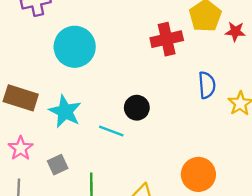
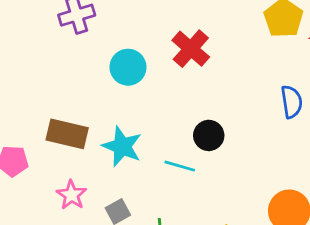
red cross: (167, 39) -> (191, 49), moved, turned -32
cyan circle: (75, 47) -> (128, 67), size x0.7

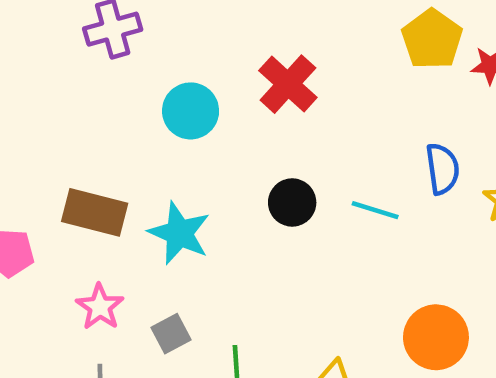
black circle: (209, 135) -> (292, 202), moved
cyan line: (180, 166) -> (375, 210), moved

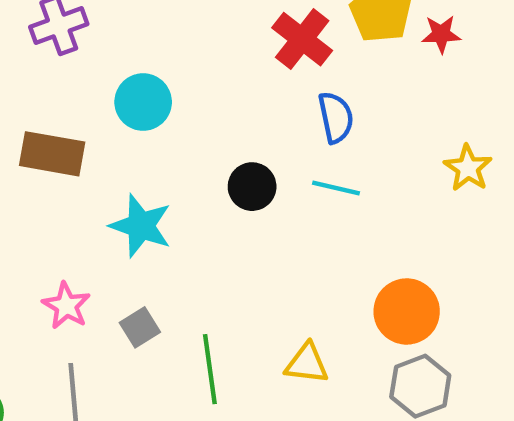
red cross: (288, 84) -> (302, 39), moved
blue semicircle: (442, 169) -> (336, 117), moved
brown rectangle: (95, 212) -> (52, 154), moved

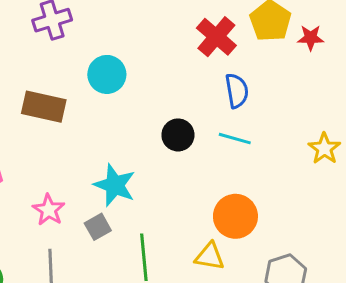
yellow star: (468, 168) -> (324, 148), moved
cyan star: (141, 226) -> (115, 185), moved
orange circle: (407, 311) -> (235, 216), moved

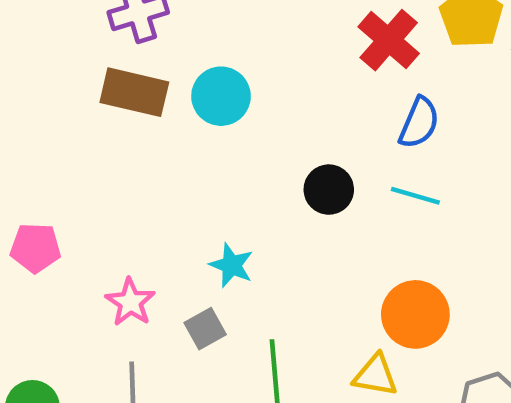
blue semicircle: (237, 91) -> (419, 123), turned 32
brown rectangle: (44, 107) -> (134, 92), moved
cyan star: (115, 185) -> (231, 265), size x0.7

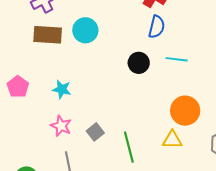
blue semicircle: (419, 123) -> (157, 27), moved
pink pentagon: (36, 248) -> (18, 87), moved, turned -30
cyan star: (231, 265) -> (62, 89), moved

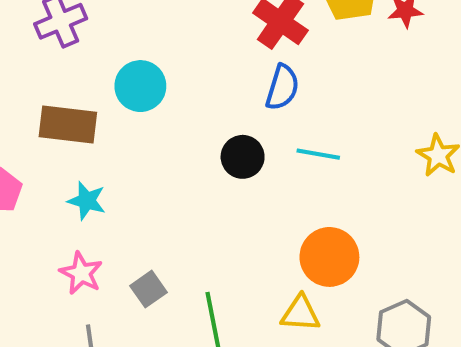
brown rectangle: (48, 35) -> (68, 124), moved

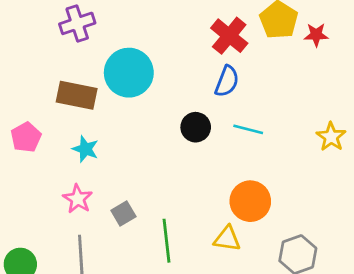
cyan circle: (140, 86) -> (129, 73), size x1.4

